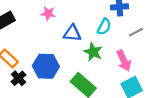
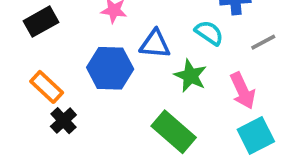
cyan semicircle: (104, 27) -> (209, 33), turned -84
blue hexagon: (46, 66) -> (110, 68), moved

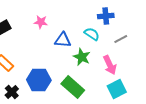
blue hexagon: (110, 68) -> (39, 80), moved
black cross: (63, 121) -> (12, 92), moved

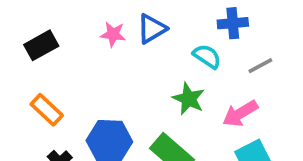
blue triangle: (63, 40) -> (152, 29), moved, turned -36
pink arrow: (110, 65) -> (240, 113), turned 84

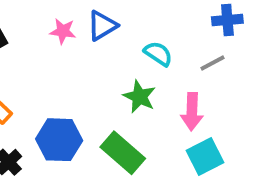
blue cross: (233, 23) -> (227, 20), moved
pink arrow: (240, 113) -> (192, 112), turned -57

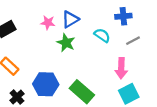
blue cross: (227, 20) -> (123, 16), moved
green star: (140, 97) -> (66, 43), moved

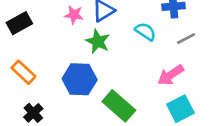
pink arrow: (121, 68) -> (171, 75), turned 54
blue hexagon: (46, 84) -> (80, 79), moved

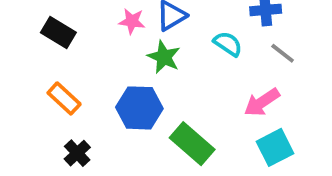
black rectangle: (19, 23) -> (58, 33), turned 60
gray line: (186, 39) -> (283, 53), turned 66

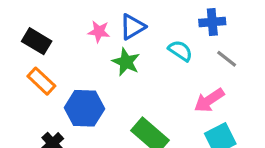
orange rectangle: (64, 98) -> (41, 81), moved
blue hexagon: (139, 108) -> (84, 108), moved

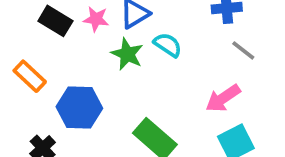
black rectangle: (37, 41) -> (55, 21), moved
cyan semicircle: (180, 51) -> (168, 45), moved

